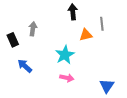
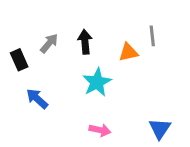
black arrow: (73, 12) -> (85, 42), moved
gray arrow: (33, 29) -> (49, 43), turned 32
pink arrow: (67, 78) -> (100, 130), moved

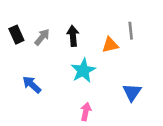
black rectangle: (19, 60) -> (16, 35), moved
blue triangle: (160, 129) -> (132, 92), moved
pink arrow: (100, 130) -> (86, 112), turned -90

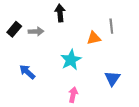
black rectangle: (16, 35) -> (14, 29), turned 64
black arrow: (73, 36) -> (60, 13), moved
gray arrow: (42, 37) -> (36, 31), turned 48

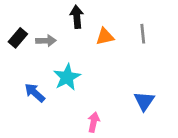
orange triangle: (94, 38) -> (105, 36), moved
cyan star: (71, 60) -> (67, 77), moved

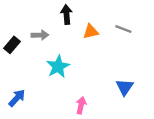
gray line: (143, 34) -> (123, 29), turned -63
black rectangle: (18, 38) -> (12, 45), moved
blue arrow: (35, 93) -> (17, 98), moved, turned 90

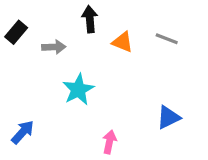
orange triangle: (91, 31) -> (123, 42), turned 35
black rectangle: (12, 45) -> (16, 32), moved
blue triangle: (125, 87) -> (168, 117), turned 30

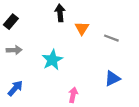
gray line: (167, 39) -> (111, 38), moved
orange triangle: (123, 42) -> (82, 28), turned 40
gray arrow: (54, 47) -> (14, 50), moved

